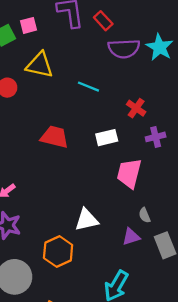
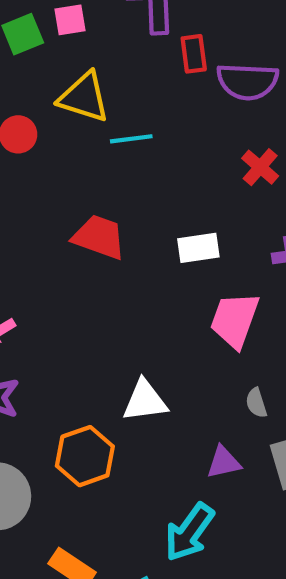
red rectangle: (103, 21) -> (194, 54), moved, turned 30
cyan line: (88, 87) -> (131, 139), moved, turned -35
red cross: (136, 108) -> (260, 167), moved
purple triangle: (131, 237) -> (224, 462), moved

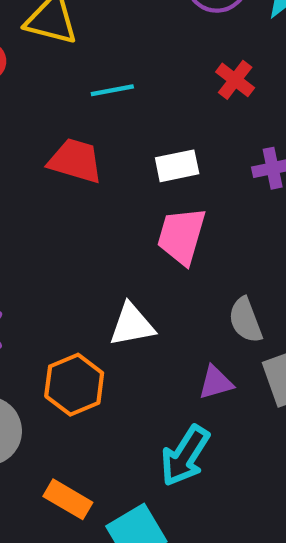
cyan line: (131, 139) -> (112, 90), moved
pink trapezoid: (235, 320) -> (181, 236), moved
gray semicircle: (256, 403) -> (245, 320), size x1.5

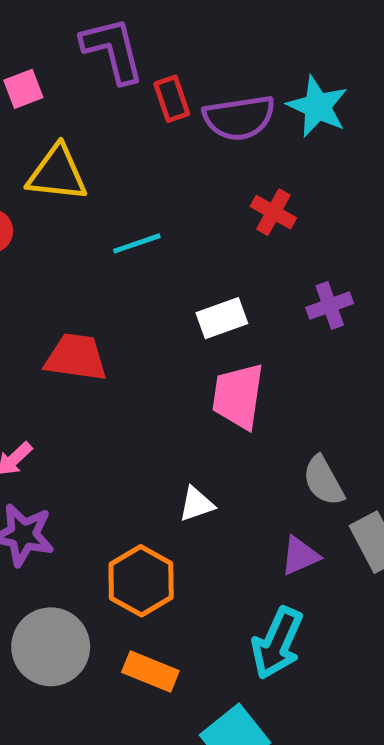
red trapezoid: (75, 161) -> (76, 357), moved
white triangle: (132, 325) -> (196, 504), size x0.7
orange rectangle: (68, 499) -> (150, 671), moved

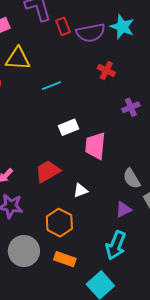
white rectangle: (222, 318) -> (68, 127), moved
red trapezoid: (76, 357) -> (48, 171), moved, turned -36

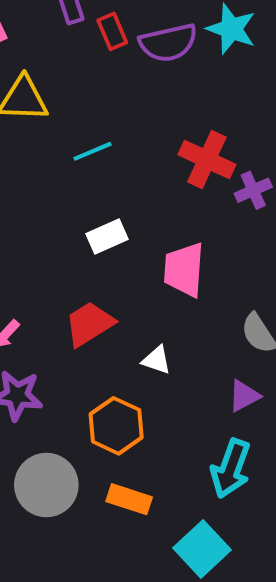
red cross: (106, 70) -> (207, 159), moved, size x1.5
white rectangle: (68, 127) -> (107, 237), moved
white triangle: (80, 190) -> (157, 360), turned 42

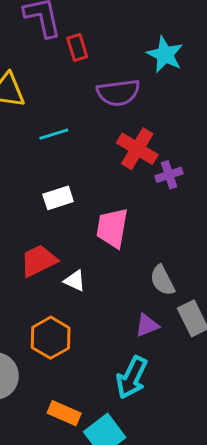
purple semicircle: (168, 43) -> (118, 93), moved
white triangle: (157, 360) -> (75, 281), moved
orange rectangle: (129, 499) -> (64, 413), moved

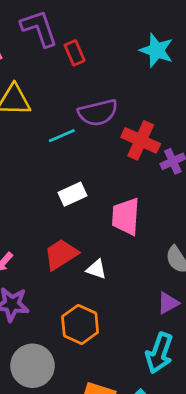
purple semicircle: (118, 93) -> (98, 113), moved

